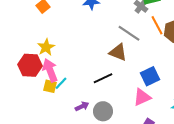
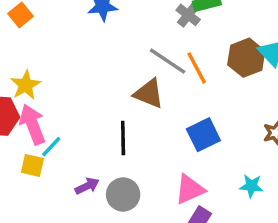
orange line: (157, 25) -> (197, 68), moved
black line: (103, 78) -> (123, 138), turned -66
yellow square: (50, 86) -> (32, 165), moved
pink triangle: (142, 97) -> (190, 189), moved

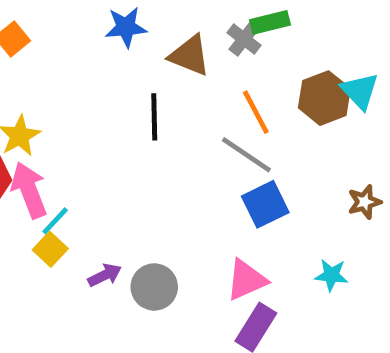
gray line: (168, 61) -> (246, 155), moved
brown triangle: (149, 94) -> (190, 55), moved
black line: (123, 138) -> (154, 117), moved
yellow square: (32, 165) -> (50, 249), moved, turned 30

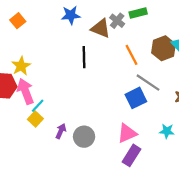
gray cross: (244, 39) -> (117, 21), moved
gray line: (246, 155) -> (148, 83), moved
purple arrow: (105, 275) -> (61, 131), turned -40

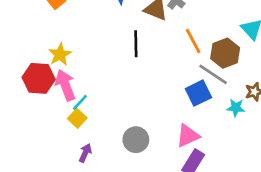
brown hexagon: (164, 48) -> (225, 53), moved
purple arrow: (61, 131) -> (85, 153), moved
cyan star: (167, 131) -> (236, 108), moved

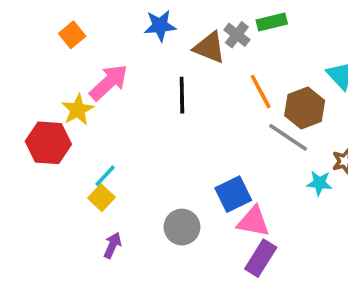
pink arrow: (65, 85) -> (109, 82), moved, turned 68
blue square: (198, 93) -> (233, 194), moved
pink triangle: (188, 136) -> (253, 222), turned 35

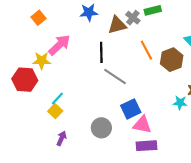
brown triangle: (209, 48) -> (117, 25), turned -36
yellow star: (78, 110) -> (42, 61), turned 30
gray line: (288, 137) -> (115, 76), moved
purple rectangle: (261, 258) -> (146, 146), turned 54

